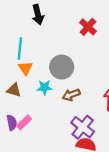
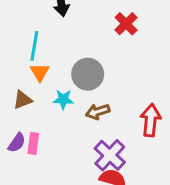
brown triangle: (14, 90) -> (23, 100), turned -42
pink rectangle: (24, 122) -> (33, 143), turned -42
purple semicircle: (12, 123) -> (17, 143), turned 42

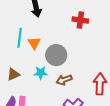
red cross: (126, 24) -> (80, 20), turned -35
orange triangle: (40, 72) -> (34, 43), moved

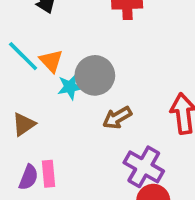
cyan line: (20, 38) -> (23, 56), turned -42
cyan star: (41, 73) -> (70, 87), moved

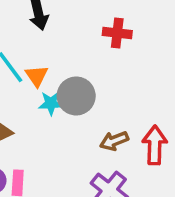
brown arrow: (117, 118) -> (114, 141), moved

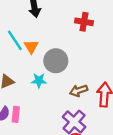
cyan star: (51, 103) -> (39, 80), moved

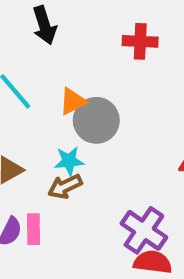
orange triangle: (31, 47) -> (73, 101), moved, turned 42
brown arrow: (79, 91) -> (65, 186), moved

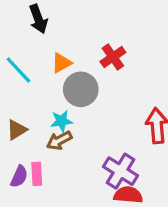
red cross: (140, 41) -> (113, 57), moved, turned -35
orange triangle: (73, 101) -> (62, 63), moved

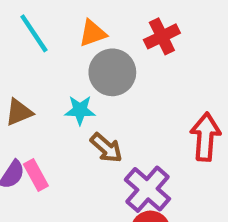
brown arrow: (59, 140) -> (106, 148), moved, turned -120
pink rectangle: (37, 174) -> (36, 175), turned -35

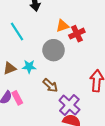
orange triangle: (93, 33) -> (63, 26), moved
cyan star: (80, 110) -> (29, 67), moved

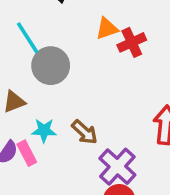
gray circle: (54, 50) -> (51, 66), moved
cyan star: (29, 67) -> (44, 130), moved

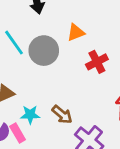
red cross: (132, 42) -> (97, 62), moved
gray circle: (51, 66) -> (44, 51), moved

